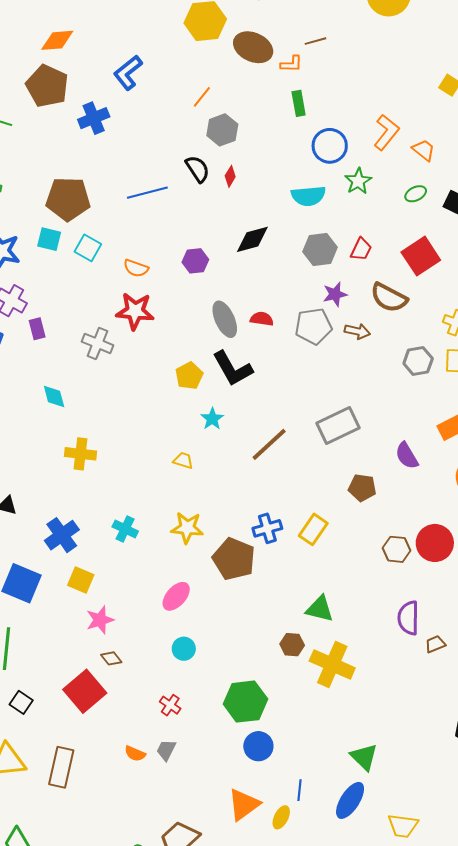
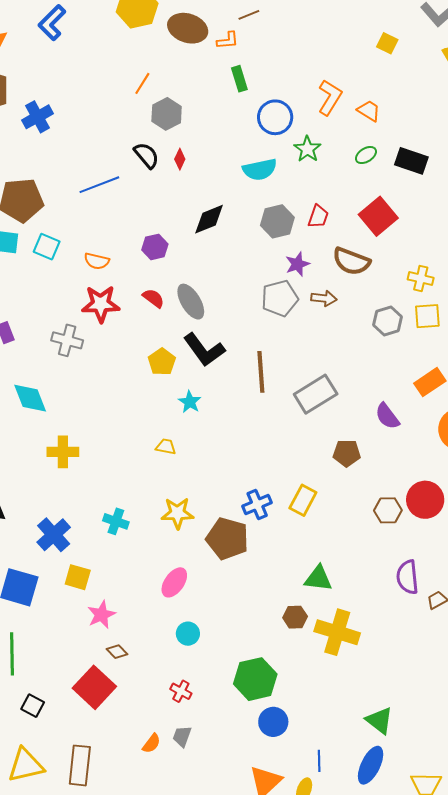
blue L-shape: (128, 73) -> (52, 23), moved
red semicircle: (262, 319) -> (153, 298), moved, turned 35
cyan diamond: (54, 397) -> (30, 398), size x1.4
brown line: (269, 444) -> (261, 372), moved, turned -45
orange semicircle: (135, 754) -> (151, 743), turned -70

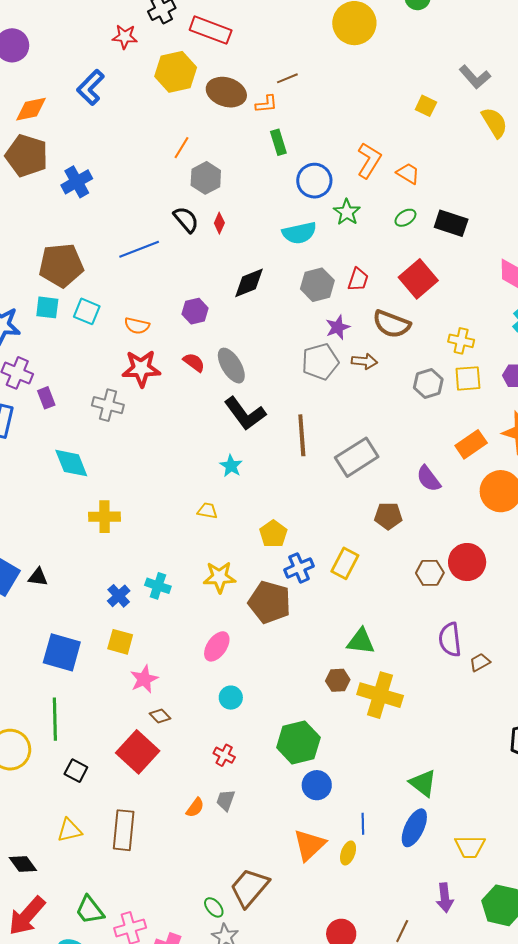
yellow pentagon: (162, 362) -> (273, 534), moved
blue cross: (54, 535) -> (119, 596), moved, size x0.7
yellow triangle: (26, 765) -> (69, 830), size x0.7

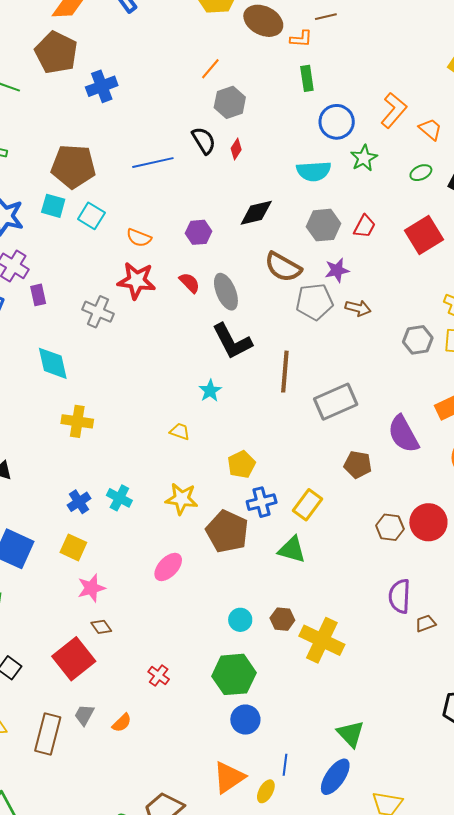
brown semicircle: (392, 324) -> (283, 267), moved
purple semicircle: (429, 479) -> (403, 434), size x1.4
green triangle: (361, 641) -> (292, 550), moved
cyan circle: (231, 698) -> (240, 620), moved
gray trapezoid: (226, 800) -> (84, 715), moved

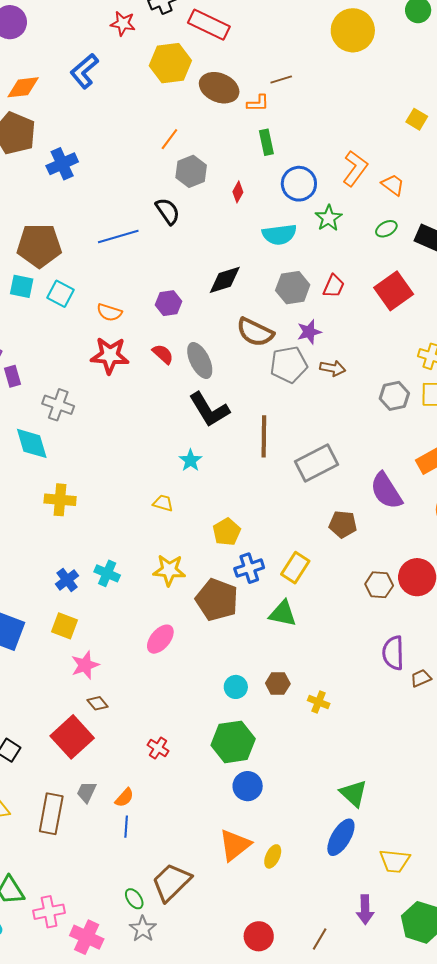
red diamond: (236, 149) -> (238, 192), moved
gray cross: (98, 312) -> (58, 405), moved
yellow cross: (322, 640) -> (319, 702), size x0.5
blue line: (285, 765) -> (126, 827), moved

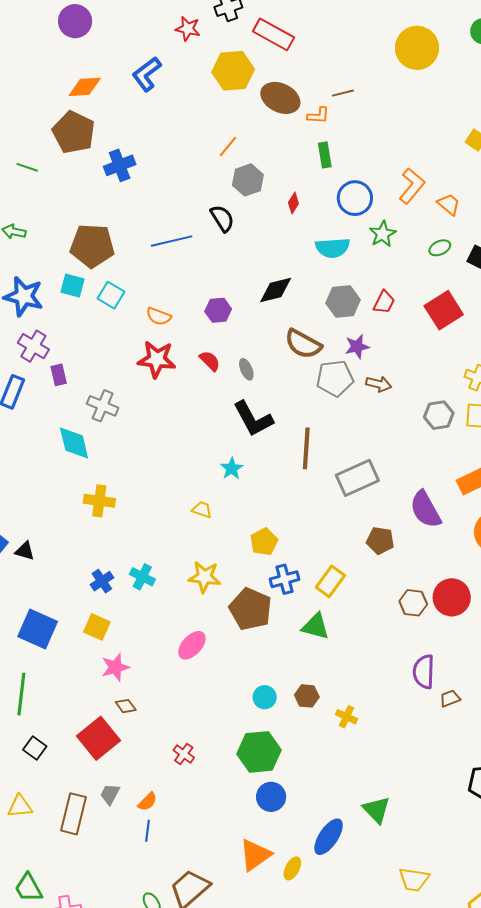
gray ellipse: (200, 361) -> (246, 369), size x0.6
blue ellipse: (341, 837) -> (329, 837), moved

